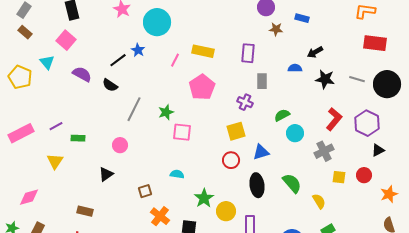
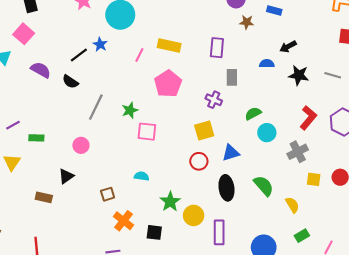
brown rectangle: (85, 211) -> (44, 197), moved

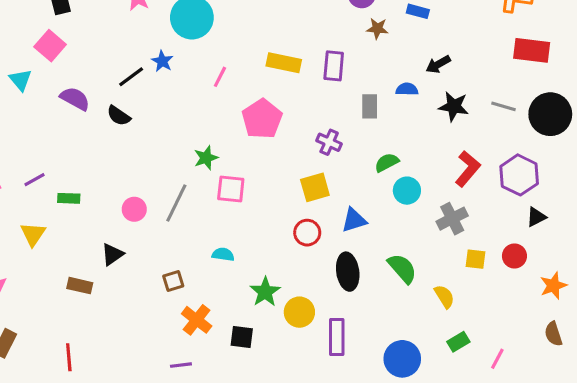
yellow rectangle: (169, 46) -> (284, 63), moved
gray rectangle: (232, 77) -> (370, 106), moved
gray line: (96, 107) -> (176, 203), moved

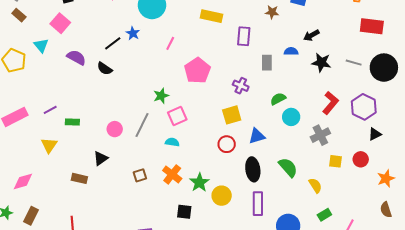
yellow rectangle: (284, 63) -> (211, 16), moved
pink square: (231, 189) -> (177, 116), turned -30
cyan semicircle: (223, 254) -> (172, 142), moved
orange cross: (197, 320) -> (172, 174), moved
purple rectangle: (337, 337) -> (258, 204), moved

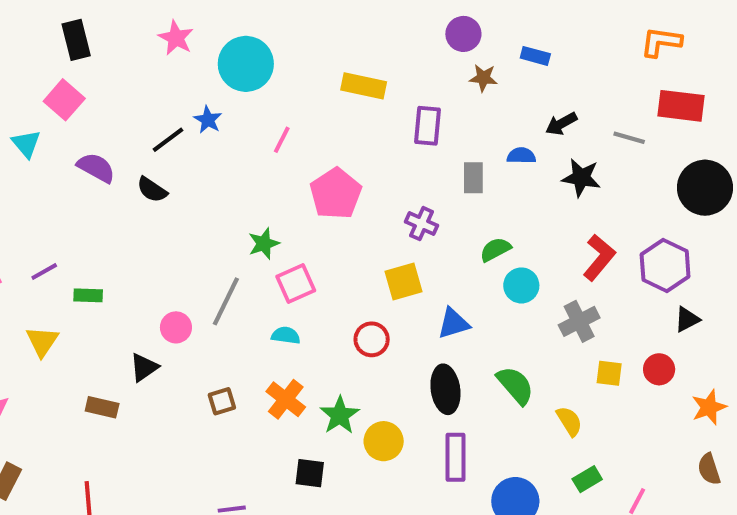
gray line: (354, 63) -> (629, 138), moved
pink circle: (115, 129) -> (176, 327), moved
red circle: (227, 144) -> (372, 339), moved

